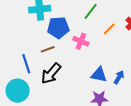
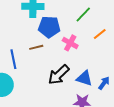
black arrow: (51, 73) -> (59, 75), moved

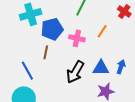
orange line: (100, 34) -> (102, 31), moved
brown line: (36, 47) -> (46, 52), turned -48

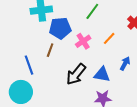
pink cross: (77, 38) -> (83, 41), turned 35
blue arrow: (121, 67) -> (125, 64), moved

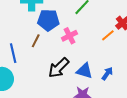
orange line: (109, 38) -> (108, 35), moved
blue arrow: (125, 64) -> (107, 74), moved

